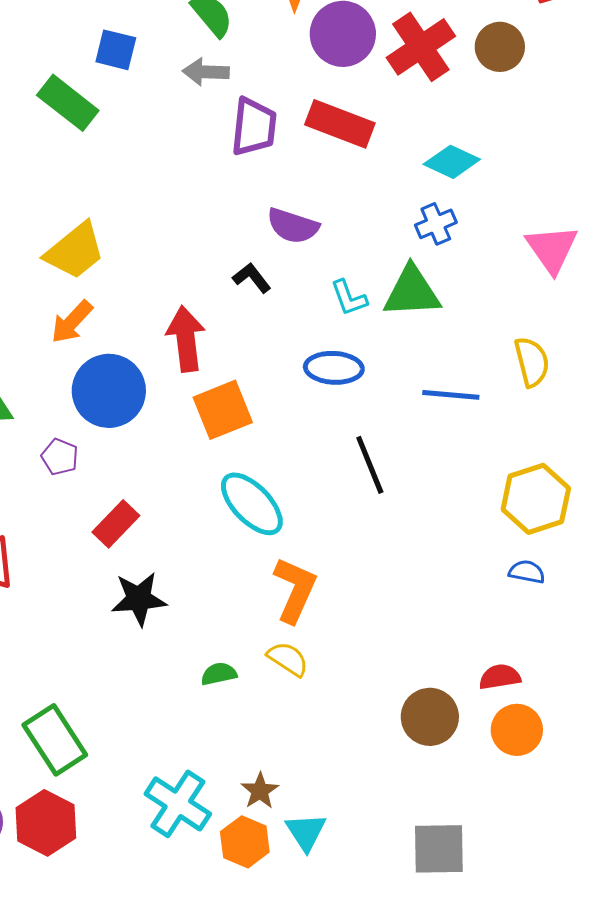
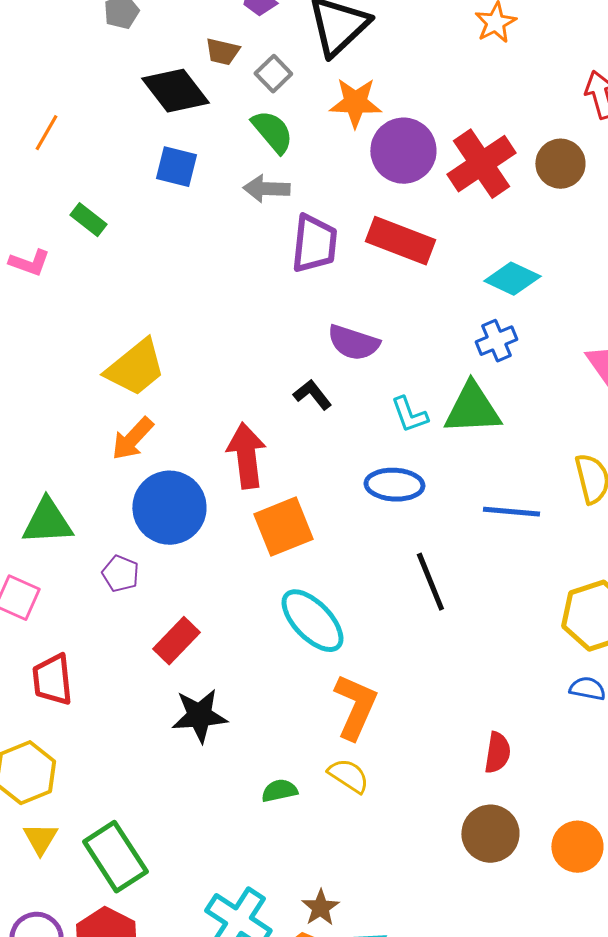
green rectangle: (68, 103) -> (88, 220), moved, size x0.6
red semicircle: (500, 677) -> (497, 753), moved, turned 108

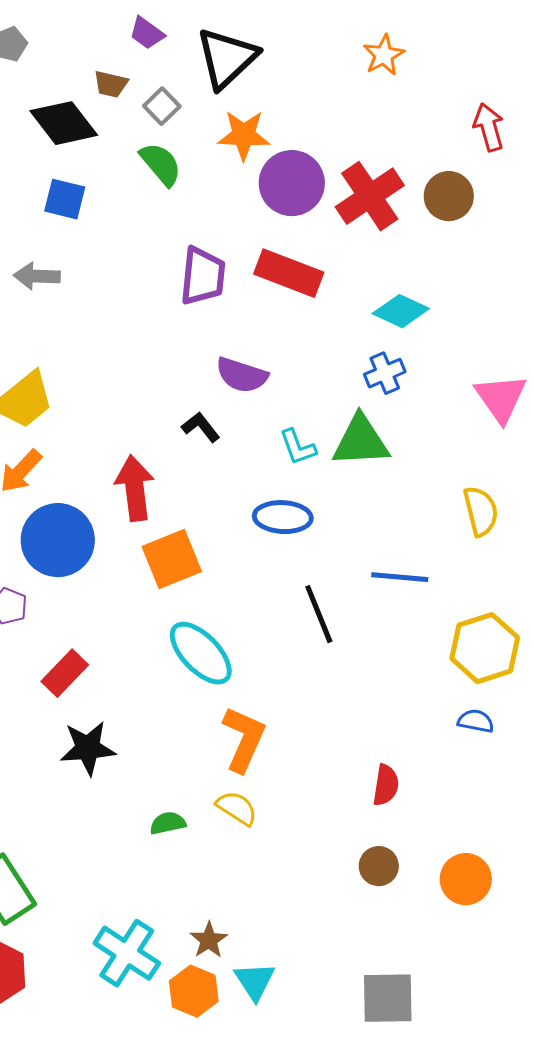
gray arrow: (266, 189) -> (37, 276), moved
blue line: (511, 512) -> (400, 577), moved
brown circle: (490, 834) -> (379, 866), size x0.7

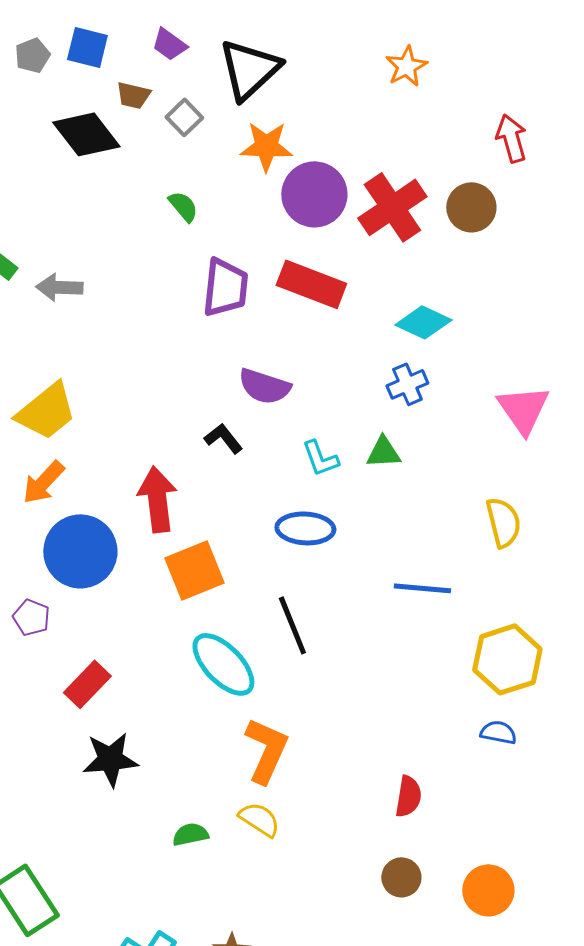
green semicircle: (161, 164) -> (183, 206), moved, size x0.7
blue square: (65, 199) -> (87, 47), moved
green triangle: (361, 441) -> (383, 452), size x0.6
black line: (319, 614) -> (292, 625), moved

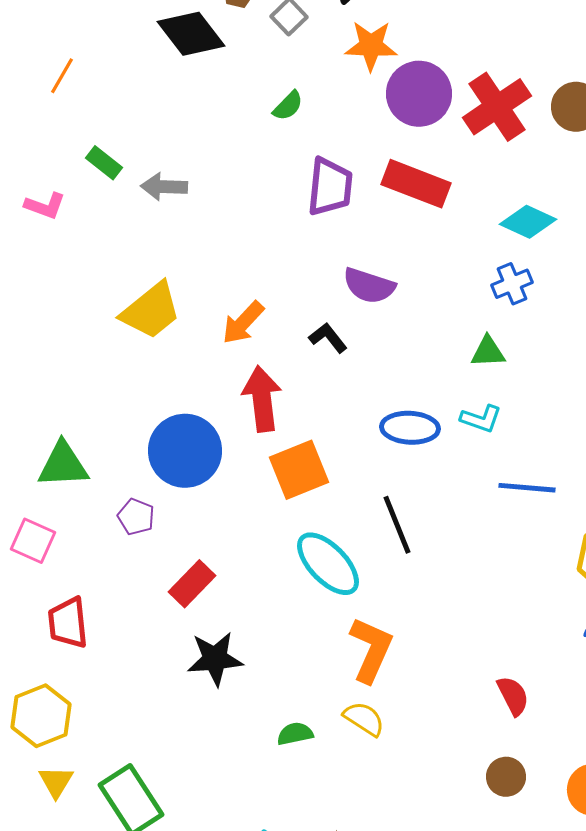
green semicircle: (183, 206) -> (288, 106), turned 84
cyan L-shape: (320, 458) -> (481, 419), moved, turned -51
orange arrow: (43, 482) -> (243, 323), moved
red semicircle: (408, 796) -> (513, 696), turned -36

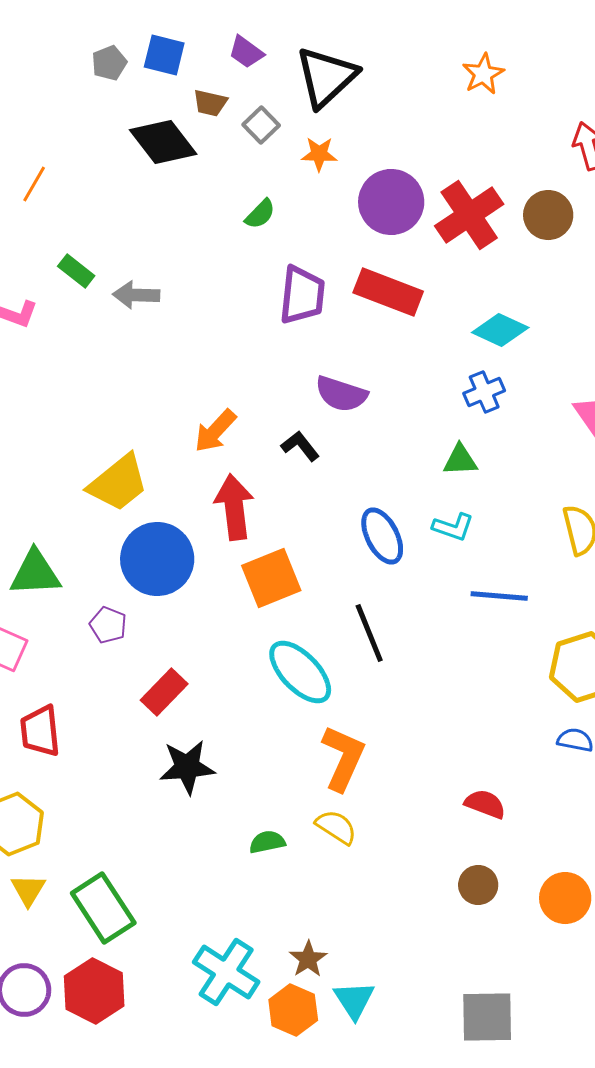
orange star: (371, 46) -> (319, 154), moved, size x0.7
yellow trapezoid: (151, 311) -> (118, 483), moved
blue ellipse: (410, 428) -> (382, 536), turned 60
red semicircle: (513, 696) -> (485, 804), turned -42

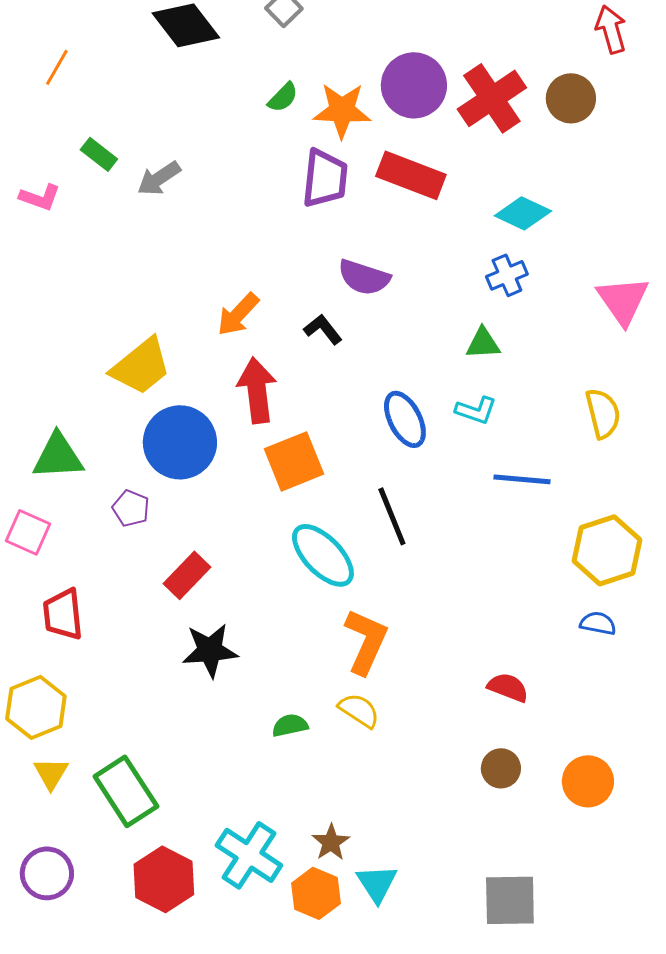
orange star: (319, 154) -> (342, 110), moved, size x1.6
gray arrow: (136, 295) -> (159, 178), turned -36
red hexagon: (94, 991) -> (164, 879), moved

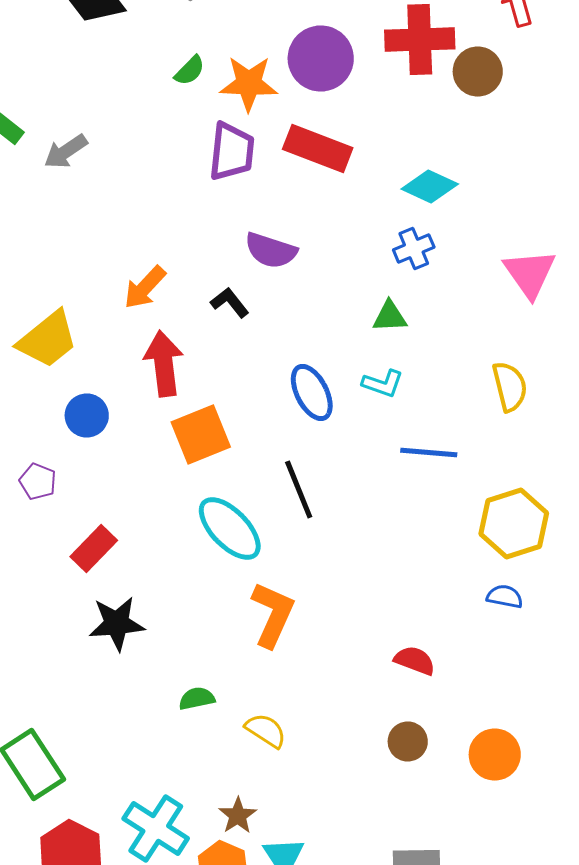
red cross: (492, 98) -> (420, 40), moved, turned 32
blue circle: (180, 442) -> (87, 416), size x0.6
yellow semicircle: (359, 710) -> (266, 730), moved

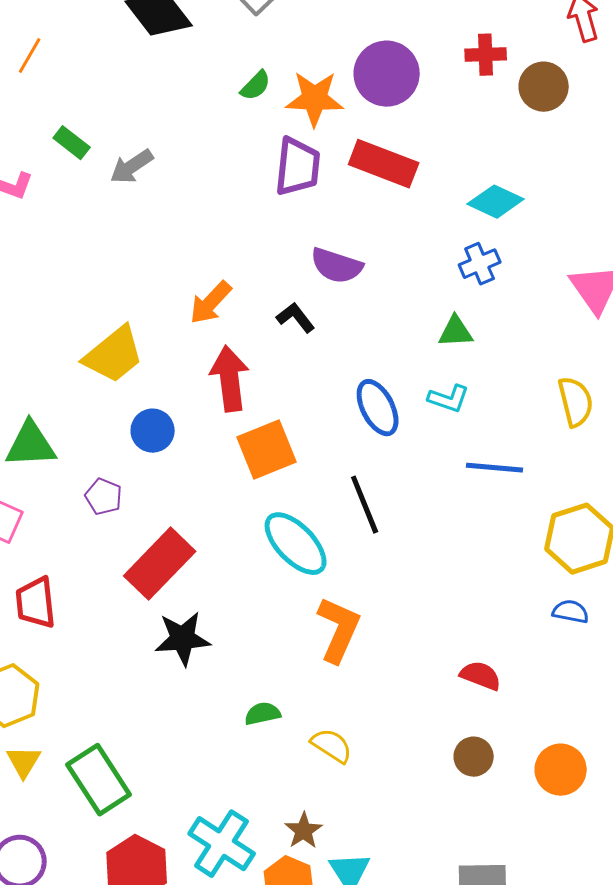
red cross: (420, 40) -> (486, 55), size x0.6
red rectangle: (94, 548) -> (160, 564), size x1.5

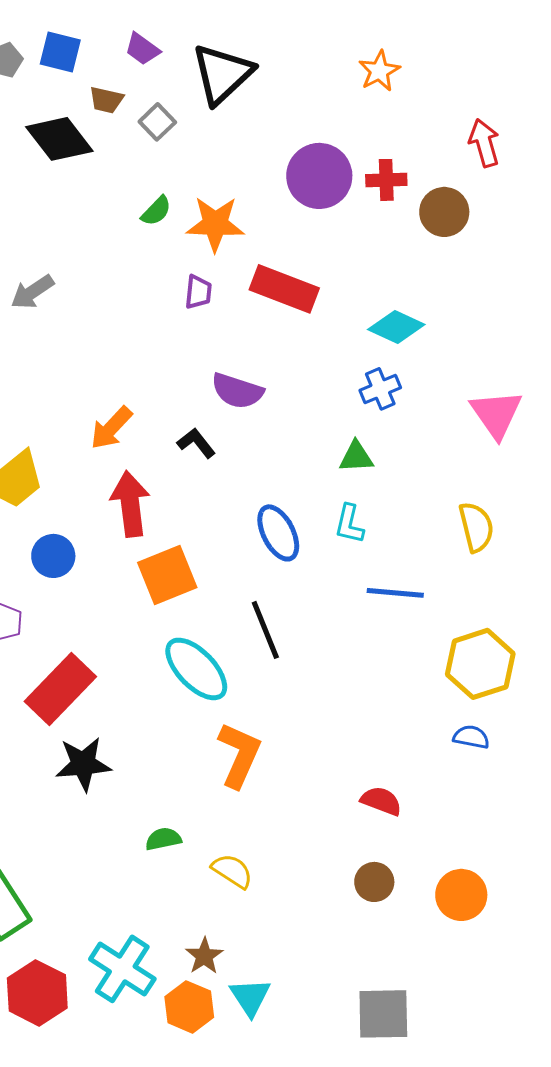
purple circle: (387, 74) -> (319, 176), moved
purple trapezoid: (298, 167) -> (198, 292), size x0.6
cyan L-shape: (449, 399) -> (349, 524), turned 84

